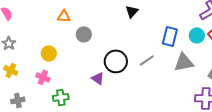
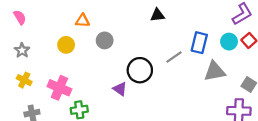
black triangle: (132, 11) -> (157, 15), turned 40
yellow circle: (49, 53) -> (66, 45), moved
gray line: (147, 60) -> (174, 57), moved
pink cross: (43, 77) -> (59, 88), size x1.5

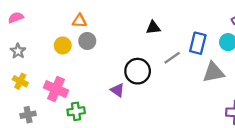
black triangle: (157, 15) -> (153, 28), moved
pink semicircle: (20, 17) -> (16, 18), turned -80
gray circle: (105, 40) -> (87, 41), moved

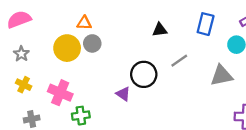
pink semicircle: (16, 18) -> (19, 19), size x1.5
blue rectangle: (198, 43) -> (206, 24), moved
yellow circle: (63, 45) -> (67, 48), size x1.5

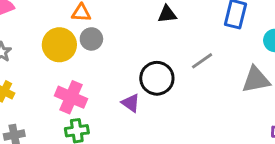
black triangle: (160, 30) -> (167, 14), moved
pink cross: (60, 93) -> (71, 97), moved

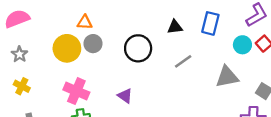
black triangle: (167, 14) -> (175, 27), moved
black circle: (157, 78) -> (138, 48), moved

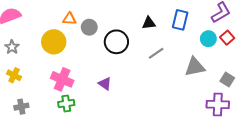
gray circle: (93, 44) -> (89, 27), moved

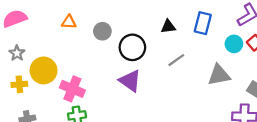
orange triangle: (69, 19) -> (69, 22), moved
yellow circle: (54, 42) -> (44, 70), moved
yellow cross: (14, 75) -> (19, 84), turned -32
purple triangle: (105, 84) -> (130, 81), moved, size x1.5

